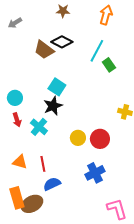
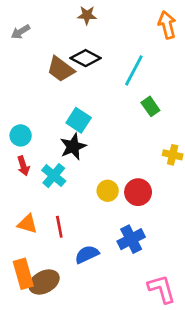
orange arrow: (106, 15) -> (167, 25), moved, turned -30
green rectangle: (109, 65) -> (150, 106), moved
blue semicircle: (52, 184) -> (87, 254), moved

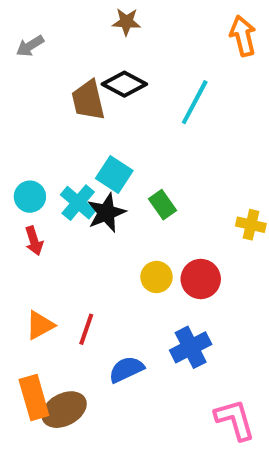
brown trapezoid: (61, 69) -> (88, 100), turned 40
green rectangle: (150, 106) -> (163, 205), moved
cyan cross: (54, 176) -> (78, 203), moved
orange triangle: (27, 224) -> (40, 325), turned -45
red line: (59, 227) -> (86, 329), turned 30

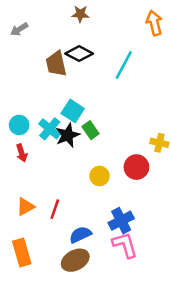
green rectangle: (163, 205) -> (91, 130), moved
red circle: (201, 279) -> (136, 167), moved
brown ellipse: (64, 410) -> (75, 260), moved
pink L-shape: (235, 420) -> (125, 245), moved

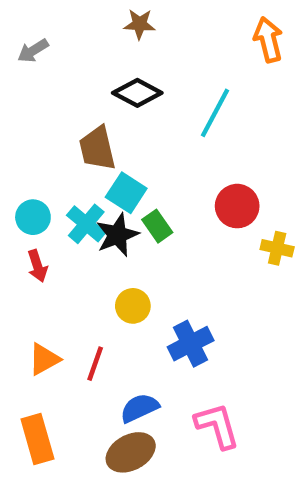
brown trapezoid: (56, 64) -> (97, 148), moved
red circle: (136, 167) -> (237, 206), moved
yellow circle: (99, 176) -> (133, 306), moved
blue cross: (121, 221) -> (191, 344), moved

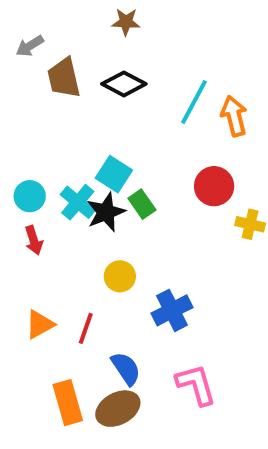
orange arrow: (268, 40) -> (234, 116), moved
brown trapezoid: (97, 148) -> (64, 78), moved
blue semicircle: (140, 408) -> (126, 369), turned 81
orange rectangle: (37, 439) -> (68, 403), moved

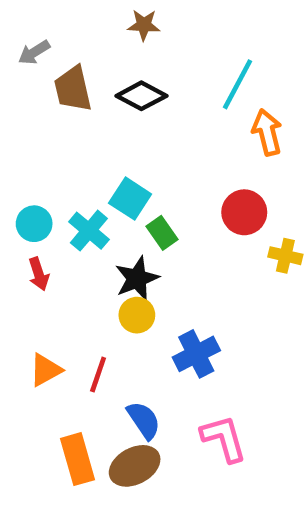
cyan line: (194, 102) -> (237, 84), moved
black star: (106, 212) -> (137, 279), moved

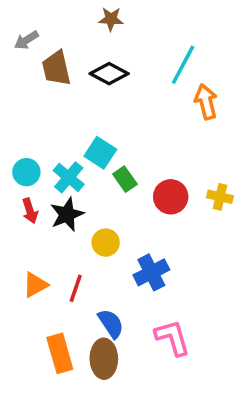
red circle: (244, 212) -> (171, 197), moved
black star: (137, 279) -> (67, 214), moved
brown ellipse: (135, 466) -> (104, 359), turned -63

